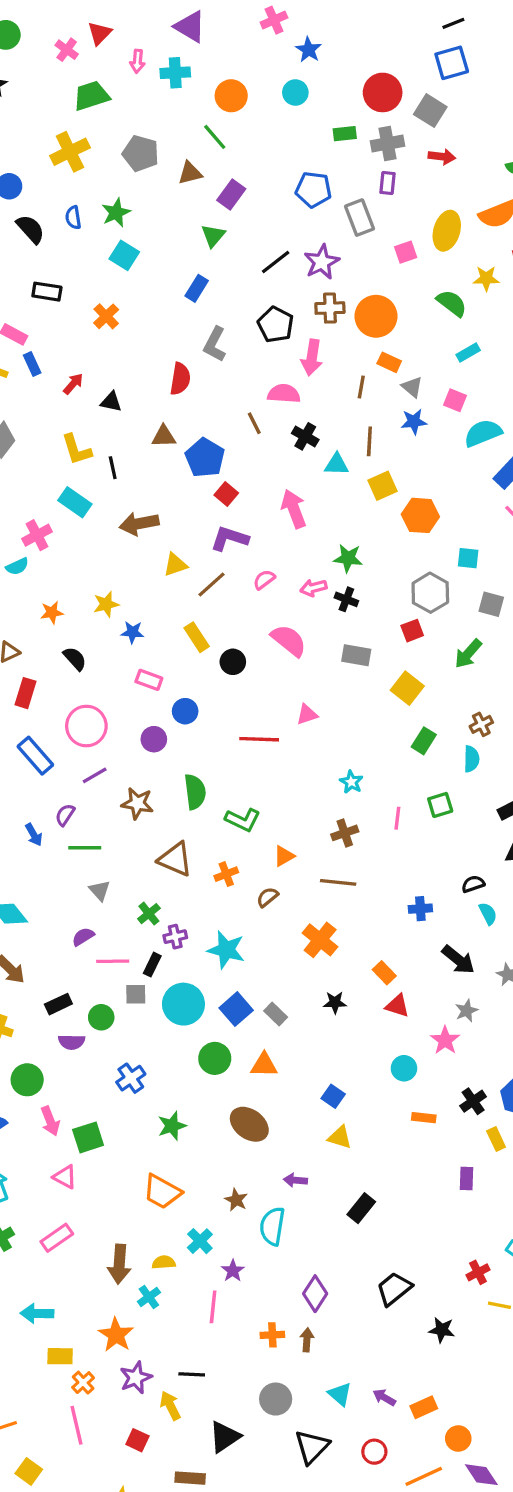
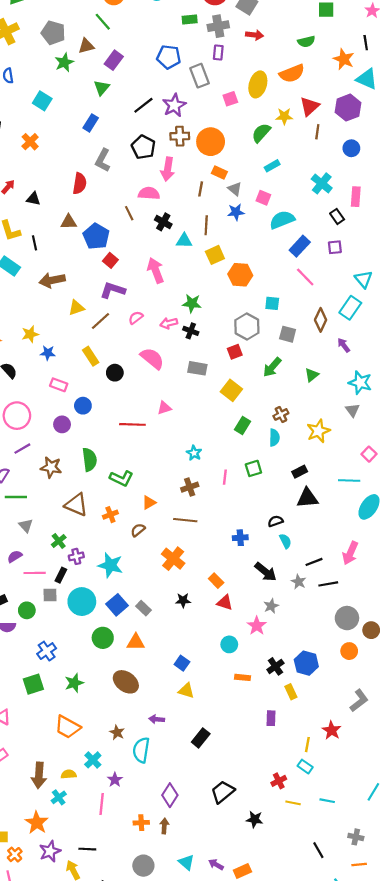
green star: (116, 213) -> (64, 62), moved
green semicircle: (452, 303) -> (261, 133), turned -85
green square: (88, 1137) -> (33, 684), moved

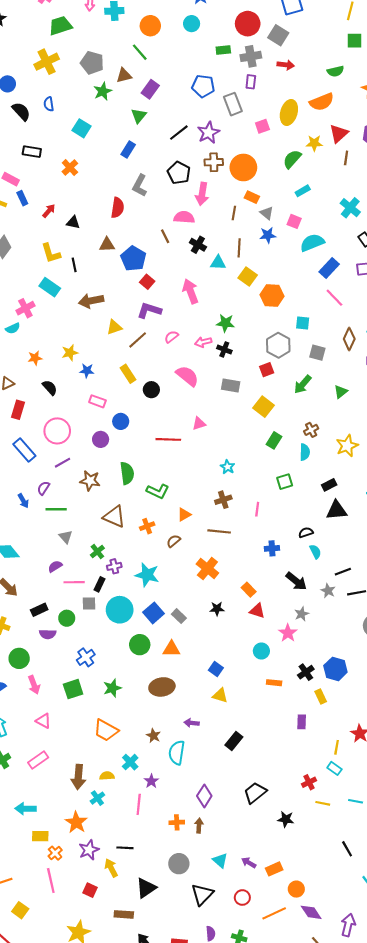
yellow square: (215, 255) -> (248, 276), turned -30
pink line: (225, 477) -> (257, 509), moved
brown ellipse: (126, 682) -> (162, 687), turned -45

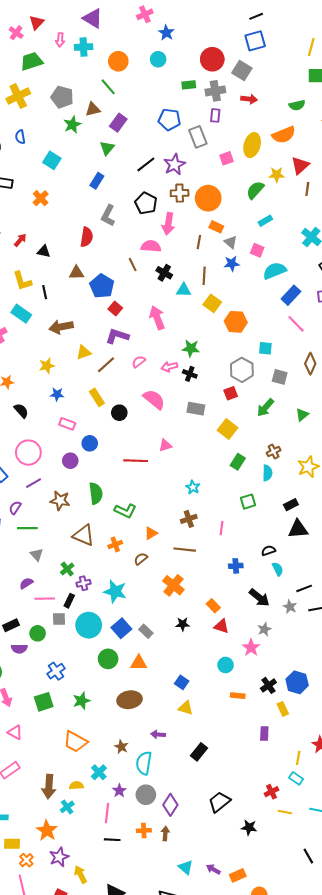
yellow star: (70, 353) -> (47, 366), moved
black line: (125, 848) -> (112, 840), moved
gray circle: (179, 864) -> (146, 795), moved

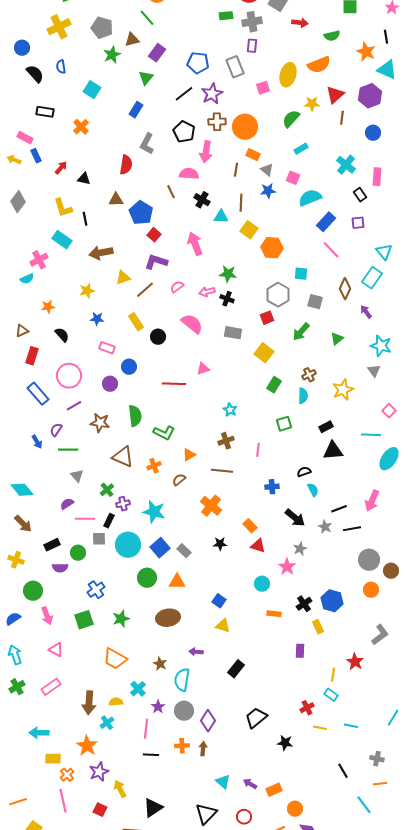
red arrow: (249, 99) -> (300, 23), moved
blue pentagon: (169, 120) -> (198, 63), moved

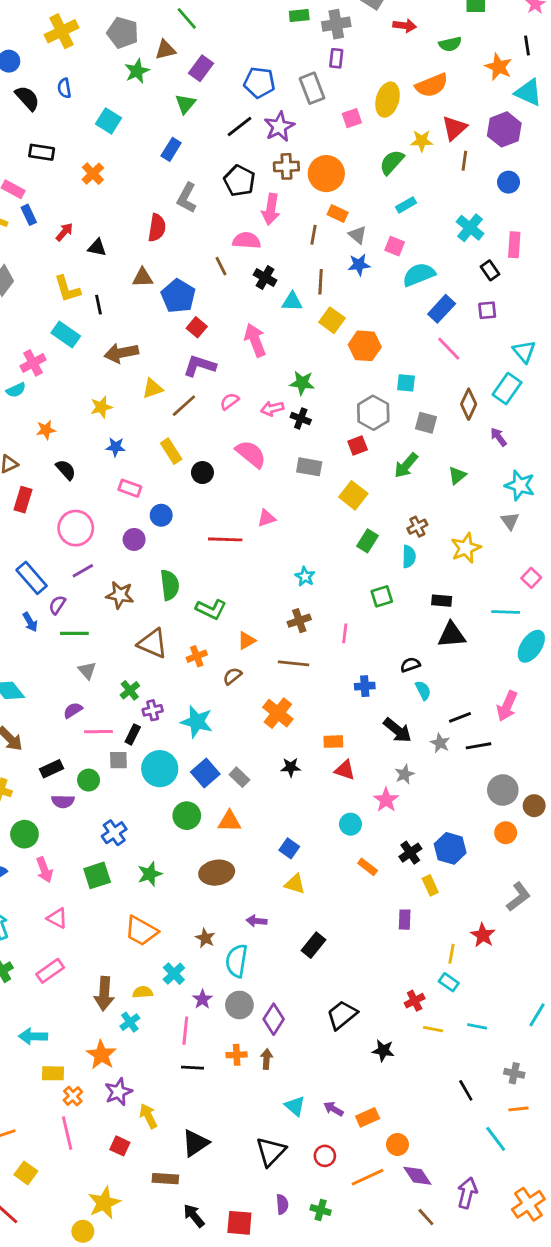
blue rectangle: (38, 394) -> (32, 578), moved
black rectangle: (326, 427) -> (442, 601), turned 32
orange rectangle: (250, 526) -> (333, 742), turned -48
orange rectangle: (274, 614) -> (368, 867), turned 32

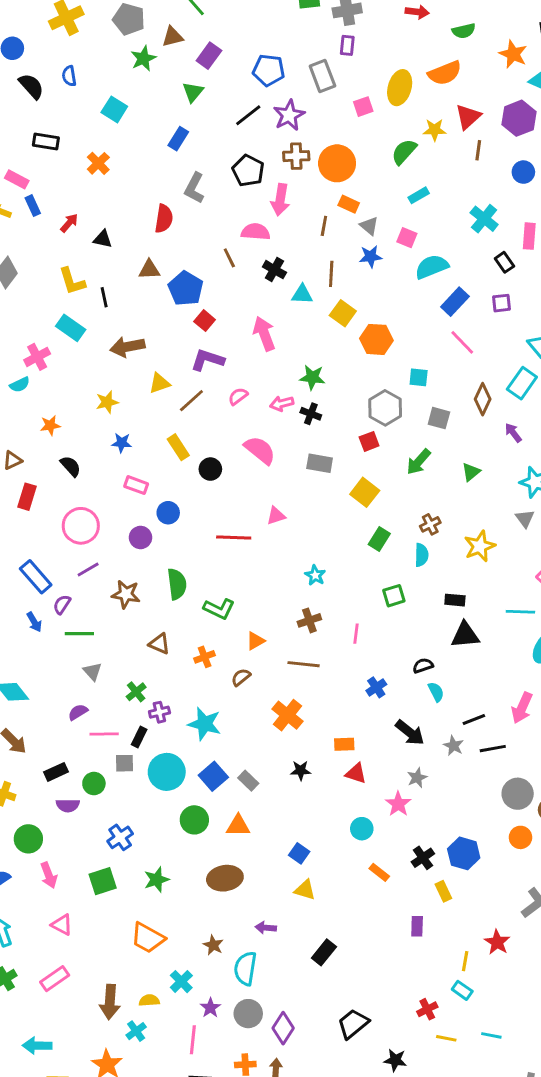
brown triangle: (153, 643) -> (159, 644), size x0.7
blue cross: (365, 686) -> (376, 687), turned -30

